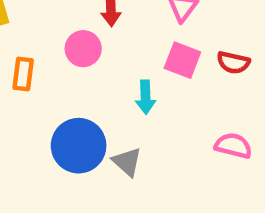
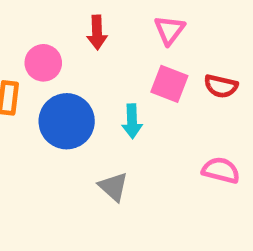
pink circle: (83, 49) -> (43, 63), moved
blue circle: (79, 146) -> (67, 121), moved

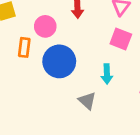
cyan arrow: (132, 121) -> (107, 74), moved

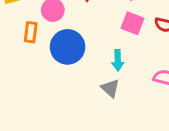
gray triangle: (87, 101) -> (110, 88), moved

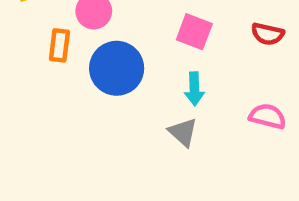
pink square: (132, 23) -> (194, 32), moved

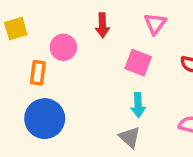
blue circle: (117, 68) -> (45, 119), moved

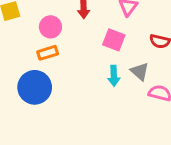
orange rectangle: (38, 73) -> (48, 53), moved, turned 66
gray triangle: (130, 137) -> (140, 72), moved

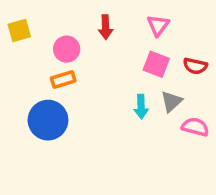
pink square: (114, 40) -> (156, 64), moved
gray triangle: (140, 72) -> (171, 101), turned 36

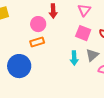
pink circle: (67, 49) -> (38, 24), moved
orange rectangle: (63, 80) -> (37, 42), moved

